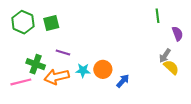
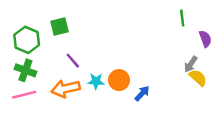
green hexagon: (23, 22) -> (27, 40), moved
purple line: (63, 53) -> (73, 61), turned 32
green cross: (36, 64) -> (25, 70), moved

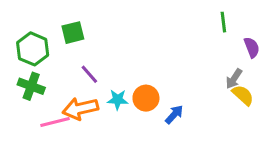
pink line: (24, 95) -> (55, 122), moved

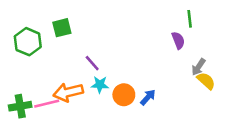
purple semicircle: (252, 47) -> (178, 40), moved
purple line: (89, 74) -> (92, 63), moved
green cross: (31, 86) -> (20, 106), moved, turned -30
orange circle: (146, 98) -> (124, 95), moved

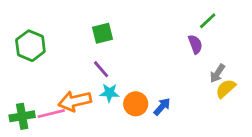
green line: (190, 19) -> (208, 21), turned 54
green square: (62, 28) -> (102, 33), moved
yellow semicircle: (206, 81) -> (226, 89), turned -84

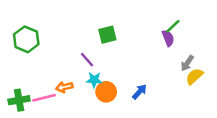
green line: (208, 21) -> (173, 26), moved
green square: (102, 33) -> (107, 35), moved
orange arrow: (75, 101) -> (64, 87), size x0.6
orange circle: (136, 104) -> (106, 92), moved

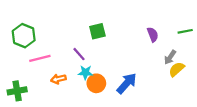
green line: (173, 26) -> (185, 31), moved, turned 32
blue arrow: (140, 92) -> (127, 83), size x1.5
pink line: (44, 98) -> (40, 58), moved

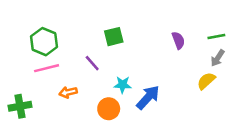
green hexagon: (24, 36) -> (44, 42), moved
gray arrow: (170, 57) -> (218, 58), moved
cyan star: (85, 72) -> (123, 85), moved
orange circle: (96, 83) -> (109, 109), moved

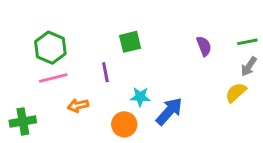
purple line: (92, 63) -> (105, 72), turned 30

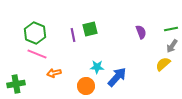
purple line: (105, 72) -> (73, 35), moved
pink line: (53, 78) -> (37, 54), turned 36

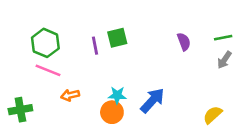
yellow semicircle: (163, 64) -> (213, 115), moved
cyan star: (97, 67) -> (117, 95), moved

